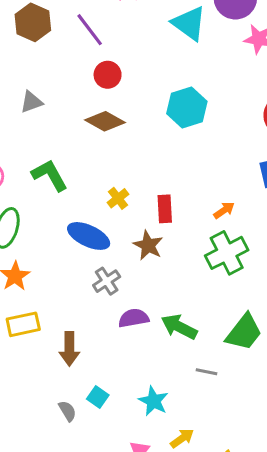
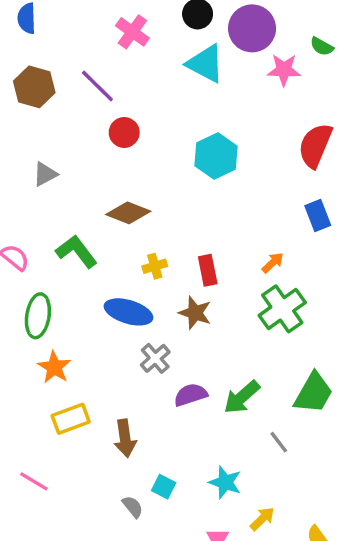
brown diamond: (105, 121) -> (128, 213), moved
yellow cross: (118, 198) -> (155, 266), turned 30
green arrow: (179, 327) -> (242, 397), turned -60
gray line: (207, 372) -> (279, 442), turned 50

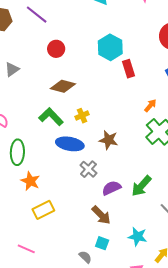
red circle: (124, 132) -> (56, 49), moved
green L-shape: (76, 251) -> (51, 117), moved
red rectangle: (208, 270) -> (129, 69), moved
brown arrow: (125, 438) -> (101, 215), moved, turned -30

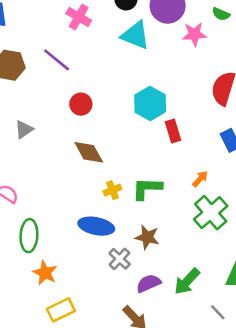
brown diamond: (63, 86) -> (89, 152), turned 45
green L-shape: (51, 117) -> (147, 188), moved, turned -45
brown star: (109, 140) -> (147, 237), moved

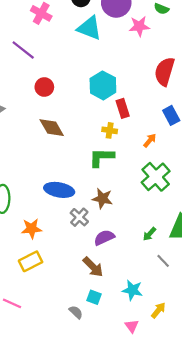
orange arrow: (200, 179) -> (150, 140), moved
yellow cross: (112, 190) -> (110, 130), moved, turned 32
orange star: (45, 273) -> (32, 229), moved, turned -30
green arrow: (187, 281) -> (150, 234), moved, size x0.6

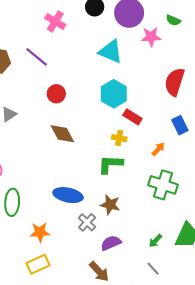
cyan triangle: (89, 28) -> (111, 51), moved
red rectangle: (123, 108) -> (132, 117), turned -42
green cross: (156, 177) -> (163, 185), turned -32
gray line: (163, 261) -> (153, 269), moved

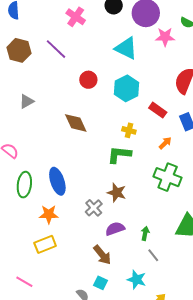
red circle: (56, 94) -> (88, 80), moved
red rectangle: (132, 117) -> (158, 110), moved
blue ellipse: (68, 195) -> (57, 181), moved, turned 56
green arrow: (155, 241) -> (145, 233), moved, turned 144

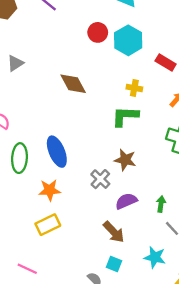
red circle: (88, 80) -> (98, 32), moved

